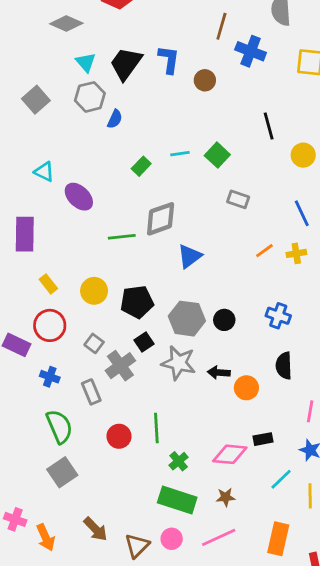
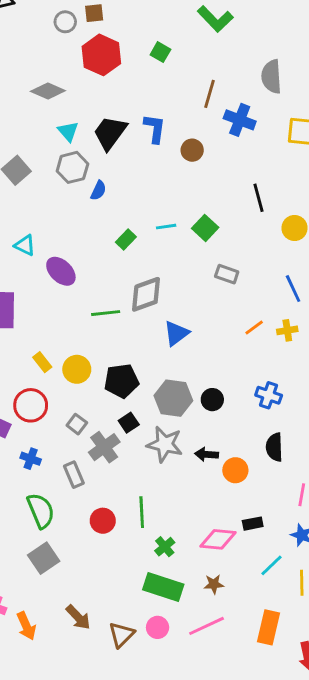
yellow rectangle: (48, 284) -> (42, 362), moved

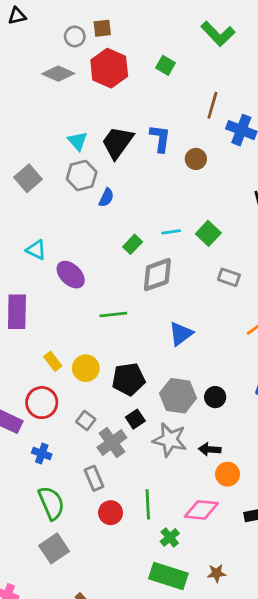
gray diamond: (48, 91) -> (58, 74), moved
gray diamond: (146, 294) -> (157, 275), moved
orange circle: (235, 470) -> (228, 474), moved
gray rectangle: (74, 475) -> (94, 478), moved
pink diamond: (218, 539) -> (201, 510), moved

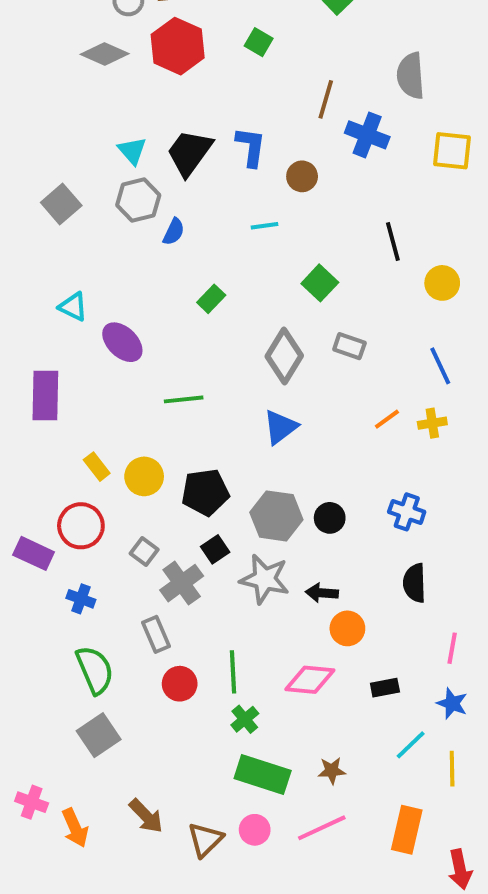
cyan line: (171, 232) -> (265, 226), moved
gray diamond: (157, 275) -> (284, 356), moved, turned -39
green cross: (170, 537) -> (245, 719), moved

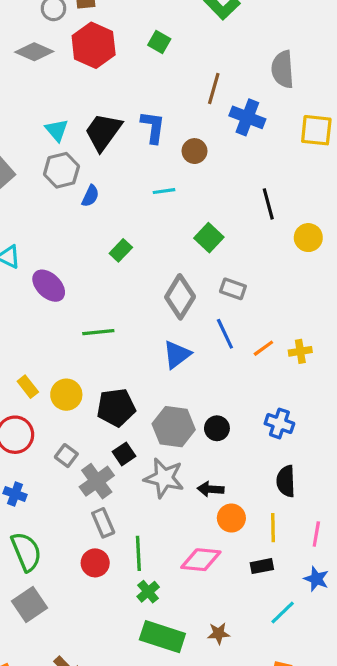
blue line: (440, 366) -> (225, 334), moved
gray rectangle: (156, 634) -> (103, 523), moved
yellow line: (452, 769) -> (273, 528), moved

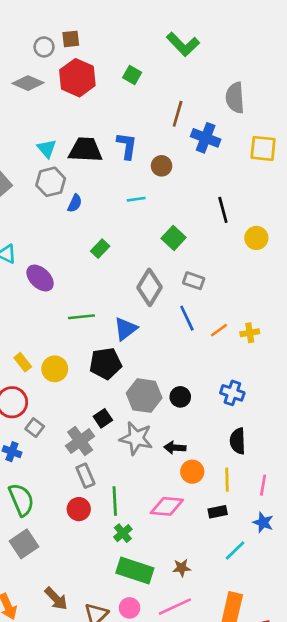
black trapezoid: (103, 132) -> (85, 150), turned 57
blue triangle: (177, 355) -> (125, 329), moved
black pentagon: (116, 407) -> (105, 364), moved
gray square: (66, 456) -> (35, 428), moved

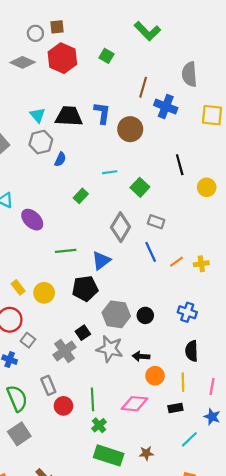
brown circle: (162, 166) -> (130, 129), size x1.5
cyan line: (136, 199) -> (110, 172), moved
gray rectangle: (85, 476) -> (48, 385), moved

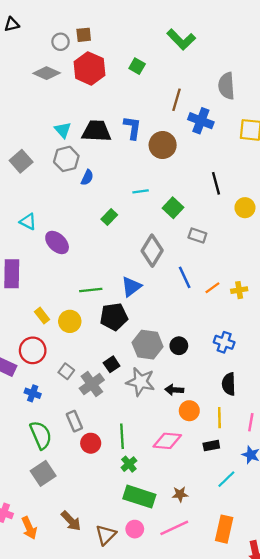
gray rectangle: (156, 222) -> (197, 236), moved
green line: (66, 251) -> (91, 290), moved
gray square: (28, 340) -> (66, 371), moved

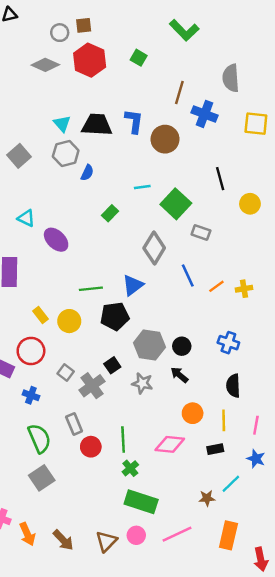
green square: (173, 208) -> (176, 204), size x1.4
gray star: (141, 382) -> (142, 383), size x0.7
black arrow: (174, 390) -> (179, 375), moved, turned 36
brown star: (180, 494) -> (207, 498), moved
brown arrow: (71, 521) -> (63, 540), moved

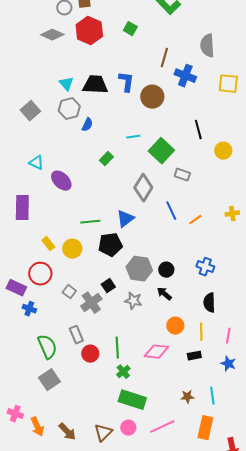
yellow cross: (244, 289) -> (232, 214), moved
blue cross: (31, 395) -> (29, 309), moved
cyan line: (231, 484) -> (212, 396), moved, turned -54

